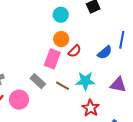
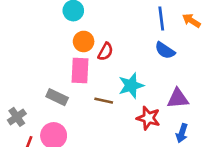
blue semicircle: (105, 52) -> (165, 50), moved, turned 91
gray rectangle: (38, 81) -> (57, 97), moved
purple triangle: (118, 85) -> (178, 99), moved

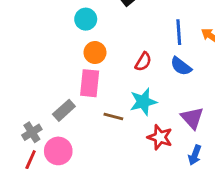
red semicircle: (105, 52) -> (143, 62), moved
gray rectangle: (57, 97) -> (64, 110), turned -70
purple triangle: (178, 99) -> (192, 118), turned 50
gray cross: (17, 117) -> (32, 132), moved

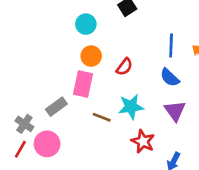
red semicircle: (143, 62) -> (124, 67), moved
purple triangle: (192, 118) -> (175, 111), moved
gray cross: (32, 132) -> (24, 124), turned -30

